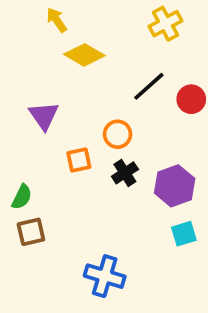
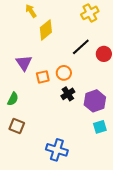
yellow diamond: (84, 55) -> (46, 30), turned -70
orange square: (79, 160) -> (43, 77), moved
green semicircle: (22, 197) -> (13, 99), moved
brown square: (31, 232) -> (17, 126), turned 35

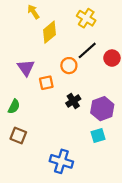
yellow cross: (90, 13) -> (86, 18), moved, turned -30
orange circle: (64, 73) -> (69, 66), moved
cyan square: (100, 127) -> (98, 136), moved

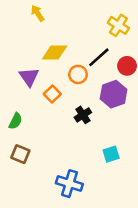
yellow cross: (86, 18) -> (118, 25), moved
yellow diamond: (50, 32) -> (55, 52), moved, turned 40
orange square: (46, 83) -> (52, 94), turned -32
purple hexagon: (102, 109) -> (114, 94), moved

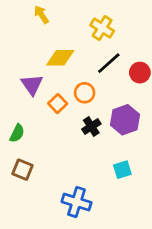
yellow cross: (118, 25) -> (102, 28), moved
orange circle: (78, 74) -> (85, 93), moved
purple hexagon: (114, 94) -> (125, 120), moved

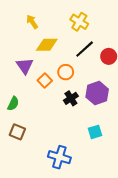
yellow arrow: (41, 15) -> (32, 22), moved

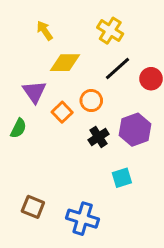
green semicircle: (13, 104) -> (18, 128), moved
brown square: (17, 132) -> (33, 207), moved
cyan square: (95, 132) -> (122, 178), moved

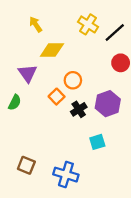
black line: (117, 68) -> (115, 33), moved
orange square: (62, 112) -> (57, 97), moved

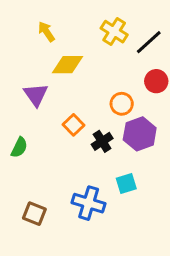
orange circle: (73, 80) -> (122, 104), moved
green semicircle: (15, 102) -> (19, 147), moved
blue cross: (66, 175) -> (89, 203), moved

